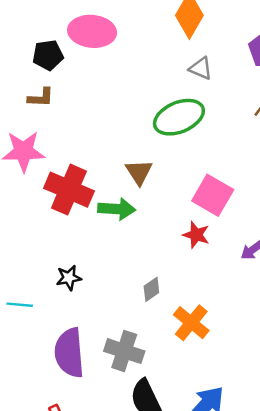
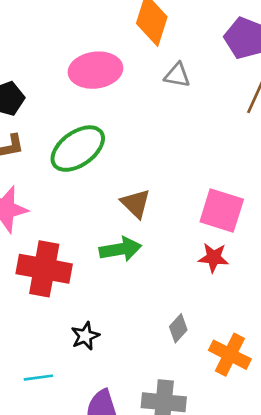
pink ellipse: (92, 31) -> (95, 70), moved
green ellipse: (179, 117) -> (78, 149), moved
red cross: (69, 190) -> (44, 269), moved

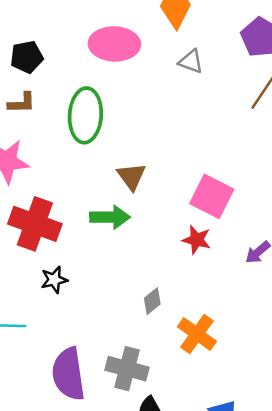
green ellipse: (78, 149) -> (85, 115), turned -60
black star: (85, 336) -> (54, 280), moved

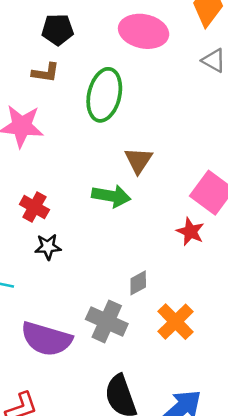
red cross: (35, 224) -> (34, 207), moved, size x0.6
gray cross: (127, 369) -> (107, 321), moved
purple semicircle: (68, 374) -> (46, 339), turned -75

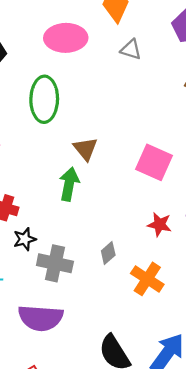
green arrow: (111, 196) -> (69, 184), turned -76
red star: (190, 232) -> (159, 225), moved
gray cross: (107, 321) -> (55, 263), moved

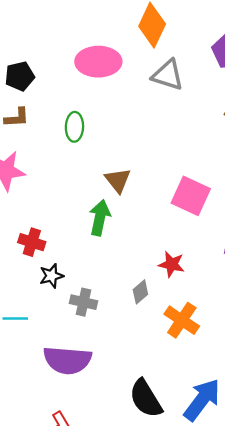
gray triangle: (131, 50) -> (168, 75), size x1.4
green ellipse: (44, 99) -> (74, 127), size x0.6
red star: (159, 225) -> (172, 264), moved
gray cross: (55, 263) -> (83, 302), size x0.7

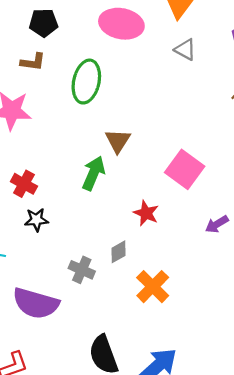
gray triangle: (168, 75) -> (185, 50), size x0.7
green ellipse: (74, 127) -> (86, 82), size x1.5
red star: (172, 264) -> (146, 213), moved
gray cross: (83, 302) -> (82, 270), moved

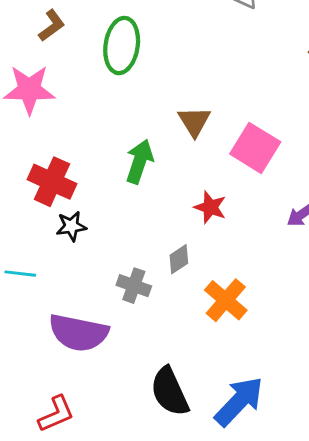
brown L-shape: (33, 62) -> (52, 26), turned -40
brown triangle: (118, 141) -> (194, 122), moved
red cross: (24, 184) -> (52, 182), size x1.4

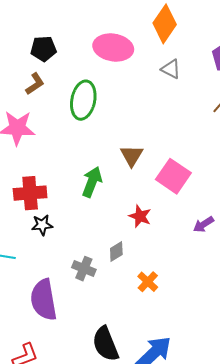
red cross: (52, 182) -> (30, 193), turned -32
orange cross: (226, 300) -> (148, 282), size x0.7
purple semicircle: (78, 333) -> (44, 300), turned 66

